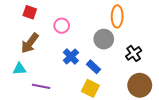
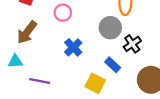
black cross: (134, 53) -> (132, 44), moved
blue rectangle: (93, 67) -> (113, 65), moved

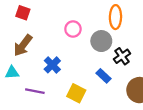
pink circle: (63, 13) -> (73, 29), moved
blue cross: (73, 47) -> (52, 65), moved
yellow square: (95, 83) -> (76, 93), moved

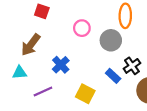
red square: (23, 13) -> (42, 11), moved
black cross: (122, 56) -> (132, 66), moved
purple line: (35, 91) -> (43, 91), turned -36

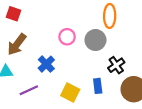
red square: (42, 11) -> (14, 14), moved
pink circle: (82, 28) -> (67, 37), moved
blue rectangle: (113, 76) -> (98, 86), moved, turned 40

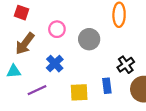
pink circle: (67, 37) -> (57, 29), moved
gray circle: (95, 40) -> (89, 39), moved
yellow square: (70, 92) -> (79, 92), turned -30

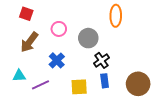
black cross: (126, 65) -> (102, 60), moved
cyan triangle: (14, 71) -> (19, 76), moved

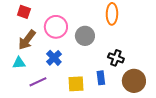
pink circle: (59, 29) -> (56, 27), size x1.5
black cross: (102, 60) -> (116, 58), moved, turned -35
cyan triangle: (19, 76) -> (19, 63), moved

